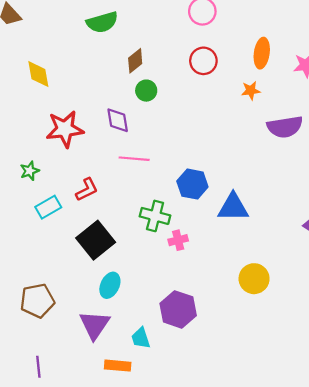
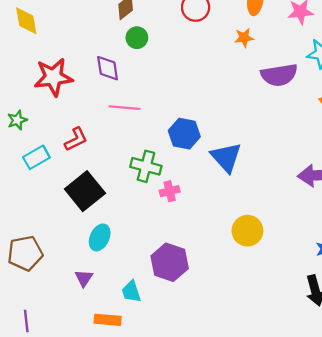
blue triangle: (233, 207) -> (226, 157), turned 48
purple triangle: (95, 325) -> (84, 278), size x0.6

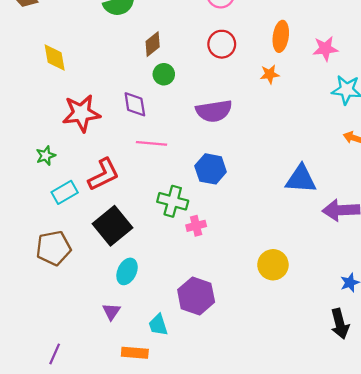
purple semicircle: (279, 75) -> (214, 111), moved
red L-shape: (76, 139) -> (104, 175), size x1.4
blue triangle: (226, 157) -> (301, 179), moved, turned -44
brown pentagon: (25, 253) -> (53, 248), moved
purple line: (26, 321) -> (55, 354), turned 30

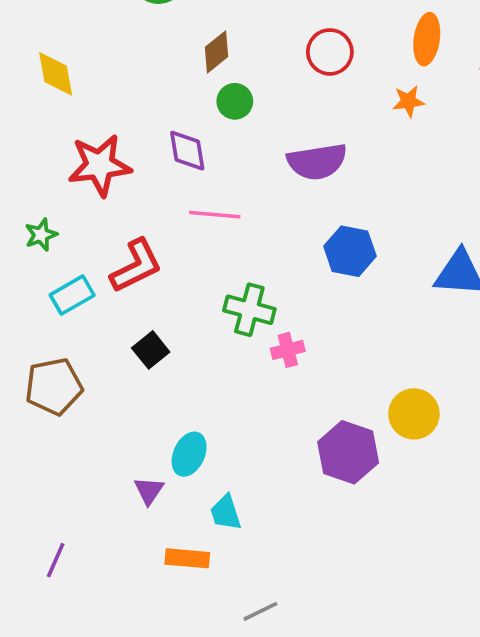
blue hexagon: (211, 169) -> (350, 251), moved
black square: (113, 226) -> (151, 350), size x0.6
cyan ellipse: (127, 271) -> (189, 454), moved
purple hexagon: (196, 296) -> (348, 452), moved

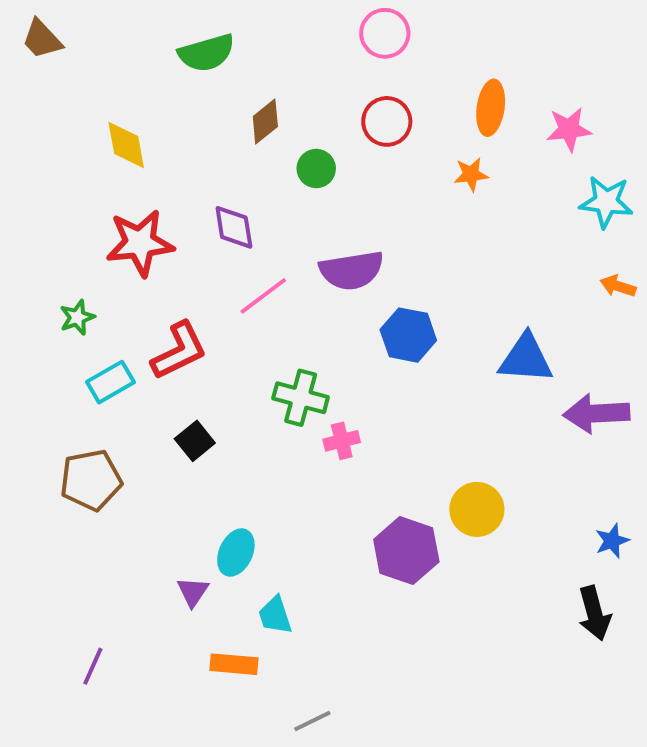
yellow diamond: (56, 74) -> (126, 145), moved
green circle: (235, 101) -> (316, 168), moved
purple semicircle: (317, 162) -> (351, 270), moved
pink line: (215, 215) -> (263, 296), turned -42

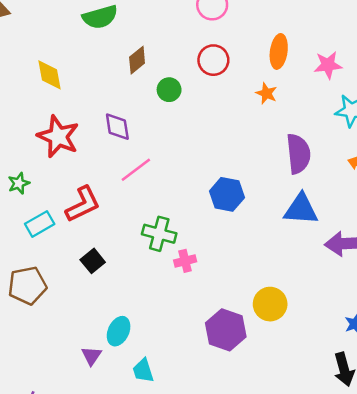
orange star: (471, 174) -> (266, 93), turned 30
red star: (140, 243) -> (58, 136), turned 30
purple semicircle: (351, 270) -> (298, 154), moved, turned -87

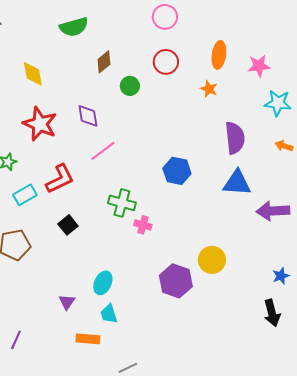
pink cross: (185, 261) -> (143, 225), turned 30
cyan ellipse: (119, 331) -> (103, 283), moved

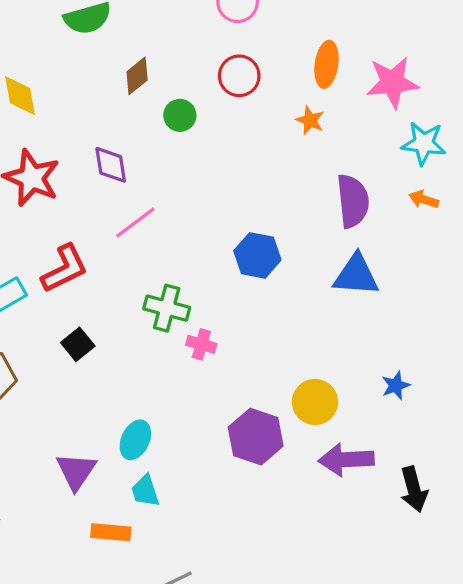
pink star: (259, 66) -> (392, 82), size x1.4
orange arrow: (284, 146) -> (424, 199), moved
purple arrow: (273, 211) -> (346, 460), moved
blue star: (281, 276) -> (396, 386), moved
purple triangle: (67, 302) -> (76, 471), size x1.5

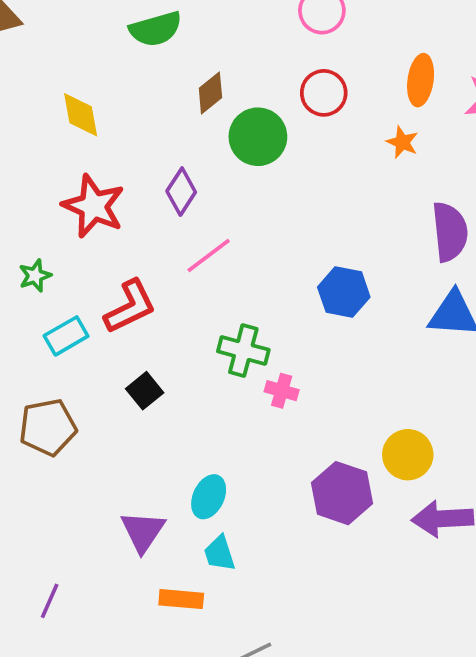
green circle: (180, 115) -> (258, 137), size x1.6
purple diamond: (111, 165) -> (181, 192), turned 42

